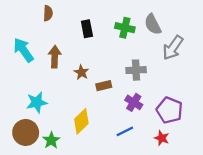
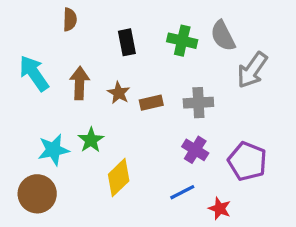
brown star: (81, 72) -> (119, 93), moved
brown rectangle: (104, 86) -> (151, 103), moved
red star: (162, 138) -> (220, 208), moved
green star: (51, 140) -> (91, 140), moved

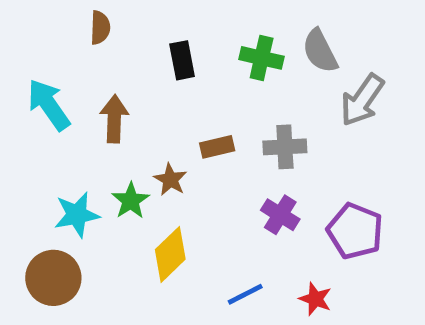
brown star: (119, 93) -> (170, 180), moved
blue line: (182, 192) -> (245, 294), moved

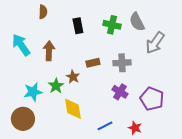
yellow diamond: (170, 254) -> (73, 109), turned -55

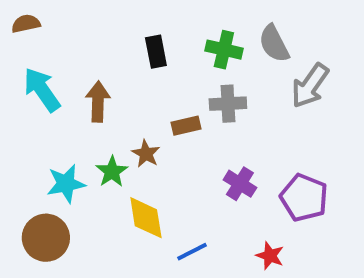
brown semicircle: (43, 12) -> (26, 24), moved, turned -104
gray cross: (122, 63) -> (228, 104), moved
blue line: (105, 126) -> (192, 252), moved

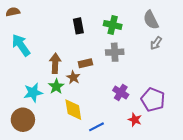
gray semicircle: (274, 44) -> (151, 20), moved
gray arrow: (310, 86) -> (156, 43), size x0.6
brown arrow: (98, 102) -> (55, 63), moved
brown rectangle: (186, 126) -> (85, 63), moved
red star: (270, 256) -> (135, 120), moved

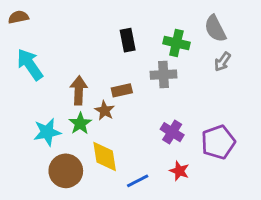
green cross: (113, 25) -> (176, 43), moved
black rectangle: (78, 26) -> (128, 40), moved
purple pentagon: (153, 100) -> (218, 142), turned 30
brown circle: (23, 120) -> (66, 171), moved
red star: (135, 120) -> (179, 171), moved

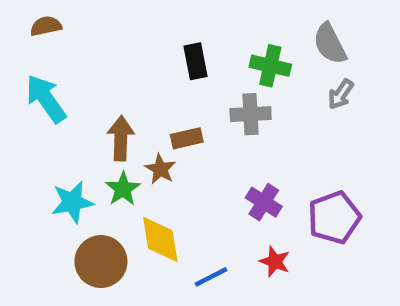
brown semicircle: (18, 17) -> (46, 26), moved

